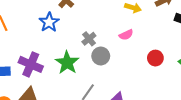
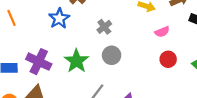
pink semicircle: (126, 35) -> (162, 32), moved
gray cross: (89, 39) -> (104, 27), moved

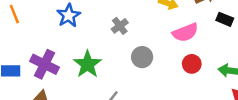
pink semicircle: (162, 32) -> (185, 33), size x1.5
gray circle: (112, 55) -> (142, 57), moved

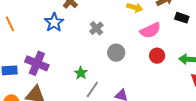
green star: (87, 64) -> (81, 73), moved, size x0.6

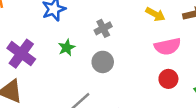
gray circle: (116, 53) -> (103, 62), moved
green star: (81, 73) -> (67, 48), moved

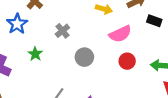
gray circle: (103, 62) -> (84, 57), moved

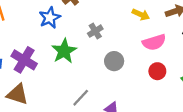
green star: (35, 54) -> (64, 51), size x1.6

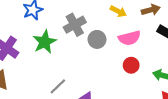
gray cross: (95, 31) -> (75, 25), size x1.5
gray circle: (114, 61) -> (97, 39), moved

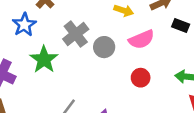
red circle: (131, 65) -> (141, 78), moved

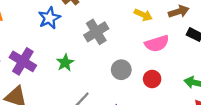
gray circle: (104, 47) -> (121, 70), moved
green star: (44, 60) -> (65, 63), moved, size x0.7

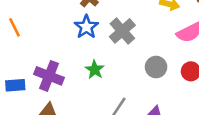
blue star: (49, 18) -> (86, 27), moved

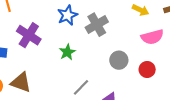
purple cross: (49, 76) -> (29, 35), moved

